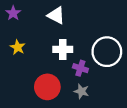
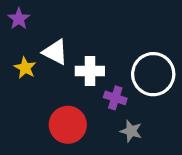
white triangle: (56, 15) -> (55, 52), moved
gray star: (81, 91) -> (131, 131), moved

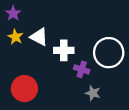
yellow star: (25, 68) -> (15, 37), moved
red circle: (68, 125) -> (24, 89), moved

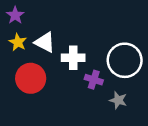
red circle: (24, 89) -> (31, 78), moved
gray star: (93, 93) -> (118, 100), moved

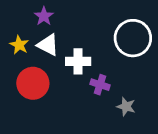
purple star: (15, 15) -> (44, 16), moved
white circle: (125, 60) -> (133, 38), moved

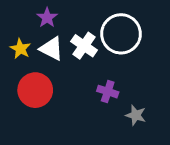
white circle: (133, 38) -> (121, 34), moved
white cross: (78, 61) -> (84, 46), moved, turned 35

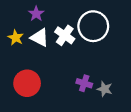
red circle: (35, 90) -> (27, 83), moved
purple cross: (108, 92) -> (84, 83), moved

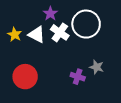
purple star: (36, 14) -> (50, 14), moved
gray star: (105, 89) -> (97, 67), moved

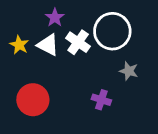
purple star: (50, 14) -> (55, 18), moved
gray star: (97, 67) -> (129, 71), moved

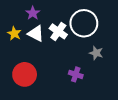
purple star: (55, 18) -> (33, 13), moved

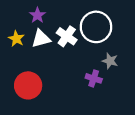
white triangle: (36, 34) -> (41, 39), turned -42
purple cross: (76, 74) -> (94, 78), moved

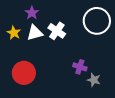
white circle: (96, 27) -> (97, 21), moved
gray star: (110, 61) -> (94, 80), moved

